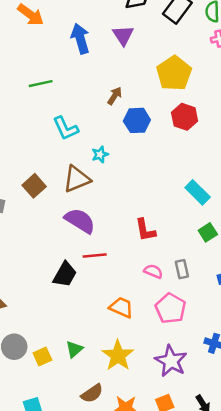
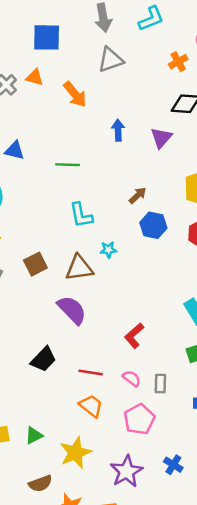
blue arrow: (80, 39) -> (118, 130), size x0.7
red L-shape: (145, 230) -> (134, 336), turned 45
red line: (95, 255) -> (91, 372), moved

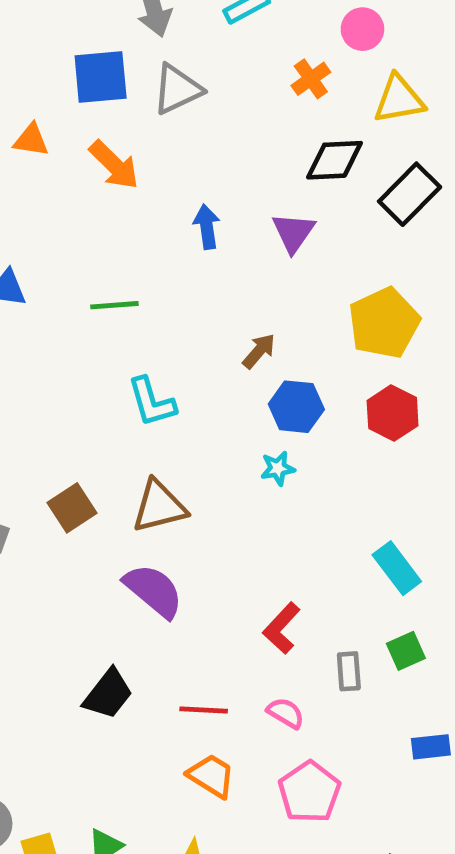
blue square: (47, 37) -> (101, 77), moved
cyan star: (108, 250) -> (278, 468), moved
gray rectangle: (160, 383) -> (349, 671), moved

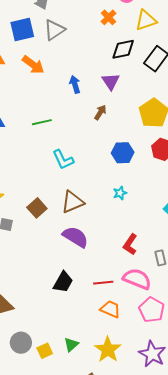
brown arrow: (259, 351) -> (100, 112), moved
cyan star: (278, 468) -> (120, 193), moved
pink semicircle: (286, 713) -> (137, 279), size x1.8

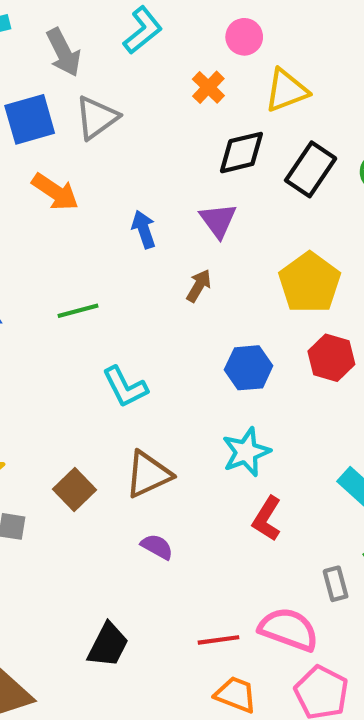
cyan star: (120, 193) -> (246, 452), size x1.6
purple semicircle: (75, 237) -> (157, 547), size x0.6
red L-shape: (130, 244) -> (267, 519), moved
black trapezoid: (63, 282) -> (108, 645), moved

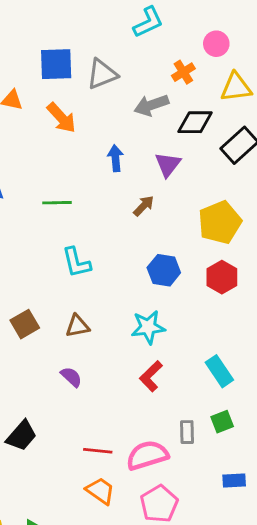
gray arrow: (64, 52) -> (151, 105), moved, turned 84
brown triangle: (148, 474) -> (78, 326), size x0.7
pink semicircle: (289, 629) -> (147, 455), turned -51

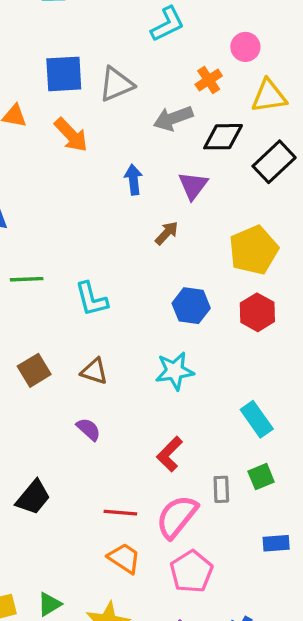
green line: (57, 203) -> (27, 279), moved
brown triangle: (78, 326) -> (94, 371), turned 30
red L-shape: (151, 376) -> (170, 454), moved
pink semicircle: (147, 455) -> (177, 517), turned -33

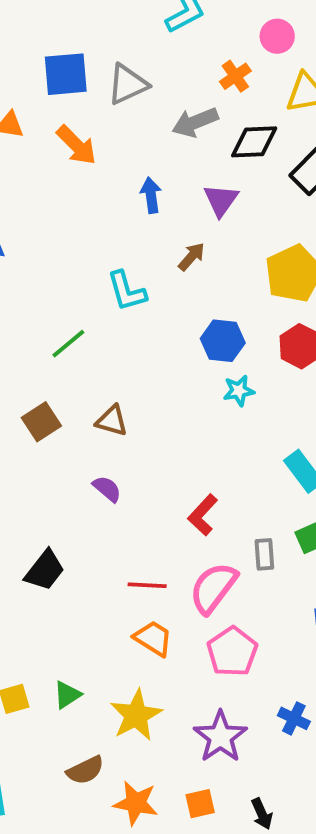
green line: (27, 279) -> (68, 344), moved, turned -36
cyan L-shape: (91, 299) -> (127, 291), moved
cyan star: (175, 371) -> (239, 391), moved, size x0.7

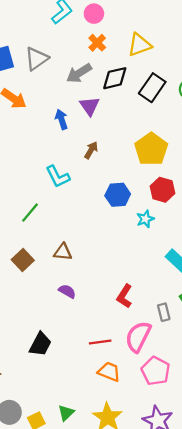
pink circle: (277, 36) -> (94, 14), moved
purple triangle: (221, 200) -> (90, 106), moved
cyan star: (239, 391) -> (145, 219), moved

